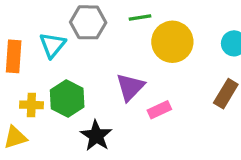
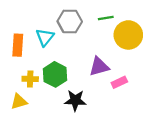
purple triangle: (130, 87) -> (99, 67), turned 30
black star: (96, 136) -> (75, 100), turned -30

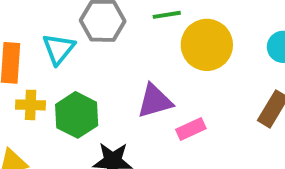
yellow cross: (30, 79) -> (31, 105), moved

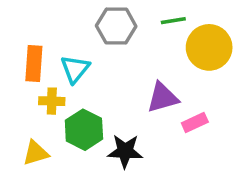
cyan triangle: (59, 49) -> (75, 69), moved
green hexagon: (77, 115) -> (84, 130), moved

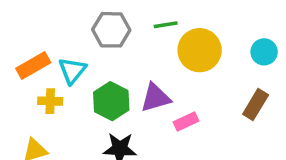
orange rectangle: (34, 64) -> (33, 65), turned 56
green hexagon: (84, 130) -> (111, 101), moved

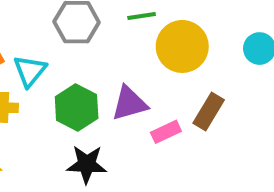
brown rectangle: (256, 104) -> (209, 112), moved

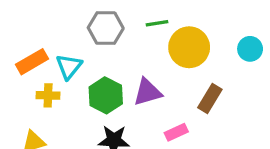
pink rectangle: (166, 132) -> (176, 132), moved

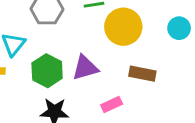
brown rectangle: (210, 99) -> (142, 74), turned 70

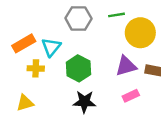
purple triangle: (85, 68) -> (126, 66), moved

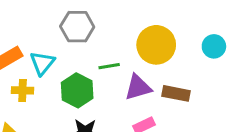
green line: (117, 15) -> (109, 66), moved

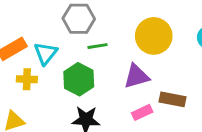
green line: (109, 66) -> (97, 46), moved
brown rectangle: (176, 93) -> (172, 99), moved

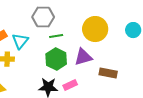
green hexagon: (79, 79) -> (56, 59), moved
pink rectangle: (142, 112) -> (70, 85), moved

